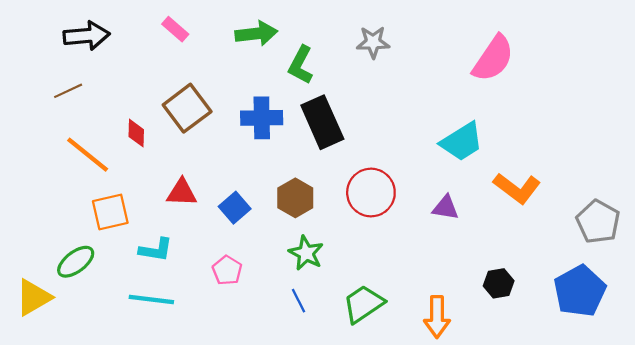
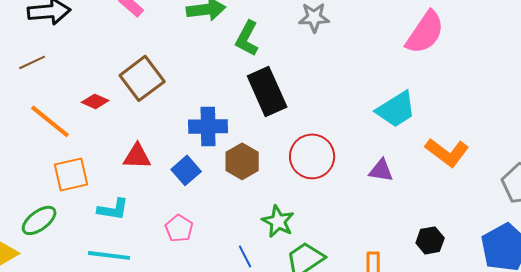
blue cross: (262, 118) -> (208, 126), moved
red diamond: (136, 133) -> (95, 101), turned -68
green star: (306, 253) -> (278, 221), moved

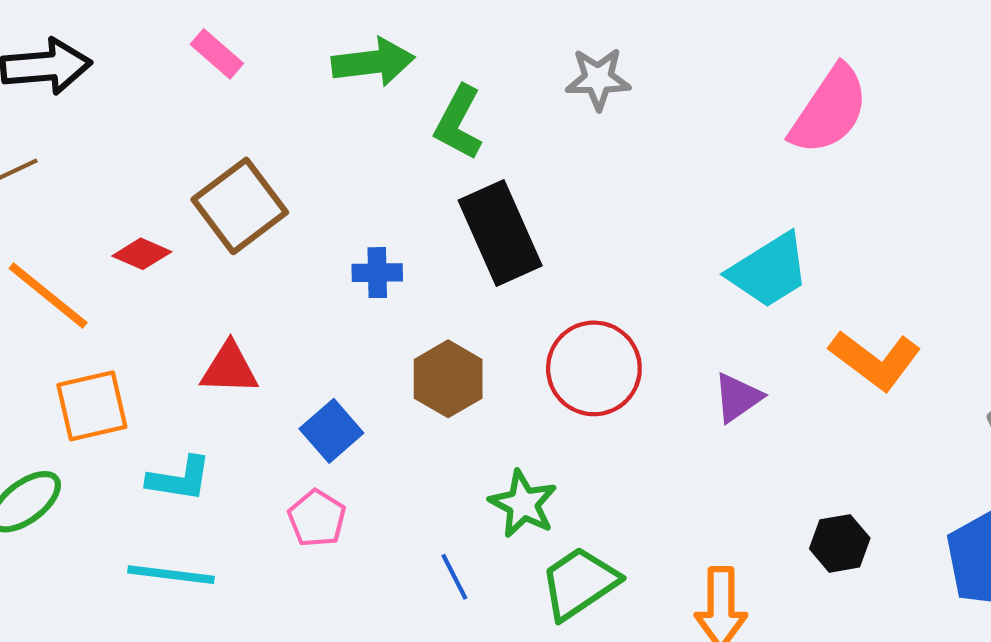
blue cross: (208, 126) -> (377, 273), moved, size x0.6
blue square: (186, 170) -> (331, 431), moved
purple triangle: (381, 170) -> (738, 398), turned -44

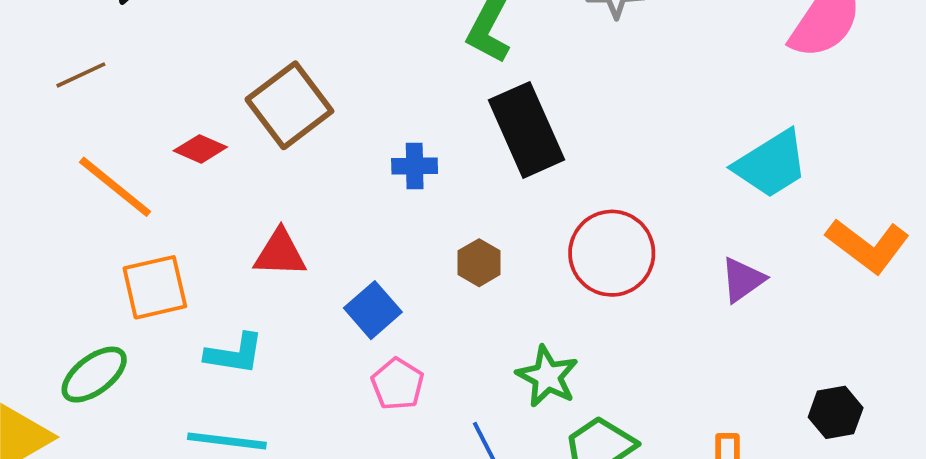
brown hexagon: (448, 379) -> (479, 263), size x0.7
pink pentagon: (317, 518) -> (398, 384), moved

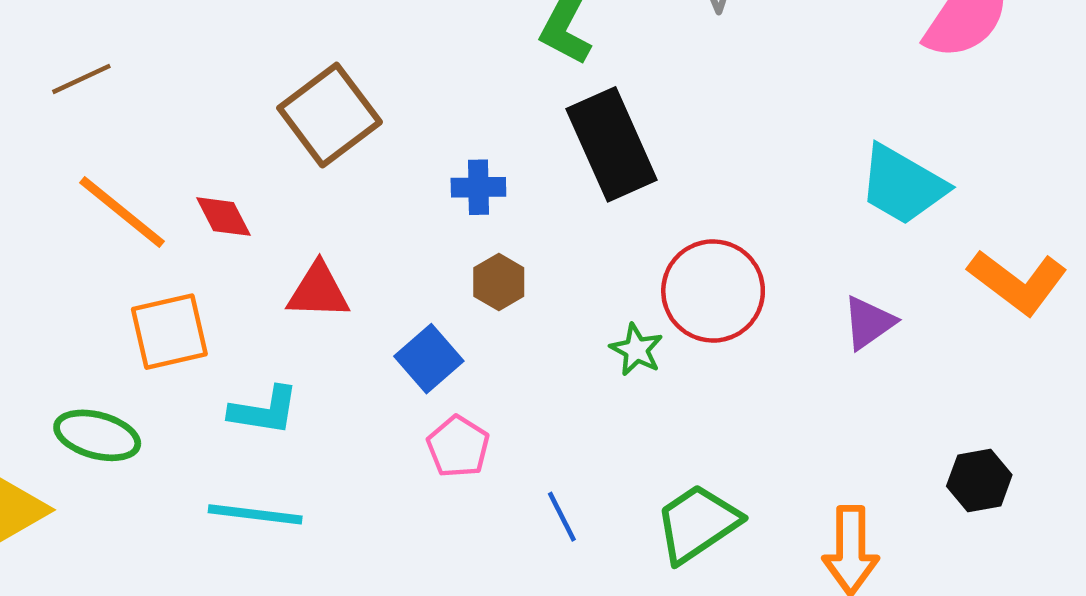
red diamond: (200, 149) -> (224, 217), moved, turned 39
cyan trapezoid: (771, 164) -> (903, 185), turned 62
brown hexagon: (479, 263) -> (499, 282), moved
green ellipse: (94, 375) -> (97, 435), turned 52
green star: (547, 376) -> (636, 350), moved, size x0.7

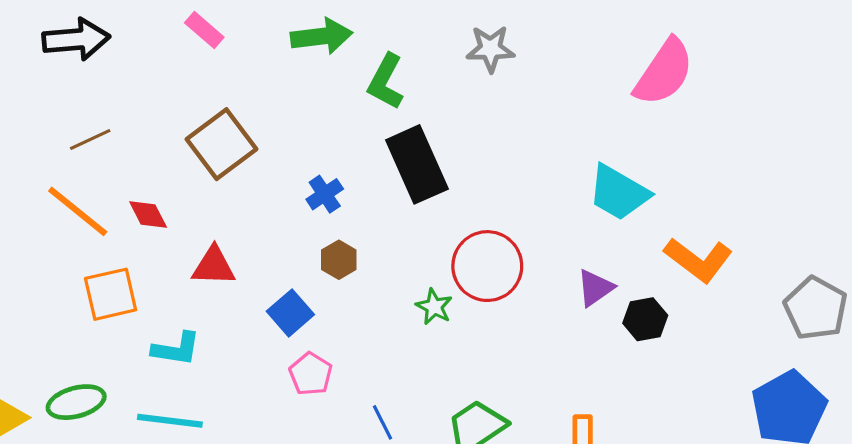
brown line: (81, 79) -> (90, 139), moved
blue cross: (478, 187) -> (325, 194), turned -33
green ellipse: (97, 435) -> (76, 402), moved, turned -30
black hexagon: (979, 481) -> (645, 319), moved

